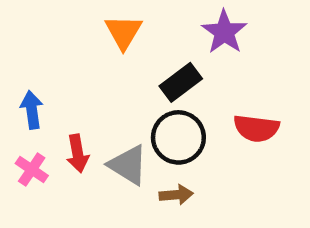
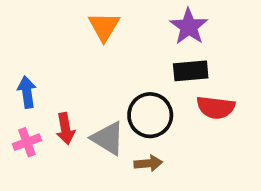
black rectangle: (181, 82) -> (191, 71), moved, turned 32
pink cross: (32, 170) -> (27, 142), turned 36

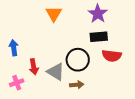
pink cross: (27, 142) -> (17, 83), moved

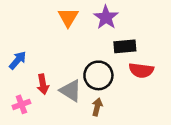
purple star: (98, 14) -> (106, 17), moved
blue arrow: (14, 48) -> (18, 60), turned 49
brown arrow: (77, 85) -> (97, 107), turned -72

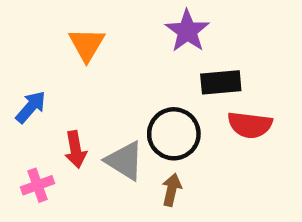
orange triangle: (68, 17) -> (87, 44), moved

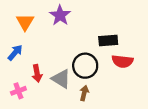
purple star: (187, 31) -> (60, 15), moved
orange triangle: (87, 44) -> (25, 22), moved

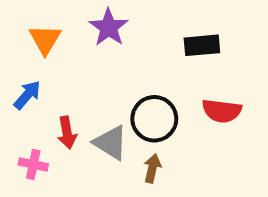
black rectangle: (108, 40) -> (202, 45), moved
pink cross: (18, 91) -> (33, 164), turned 32

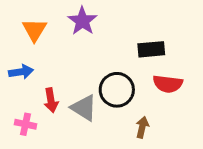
black rectangle: (202, 45) -> (151, 49), moved
blue arrow: (27, 95) -> (21, 72), turned 40
brown arrow: (152, 168) -> (142, 127), moved

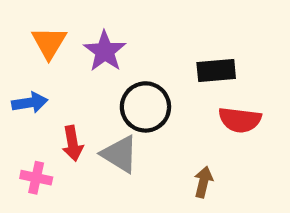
purple star: (82, 21) -> (105, 51), moved
black circle: (117, 90) -> (145, 107), moved

